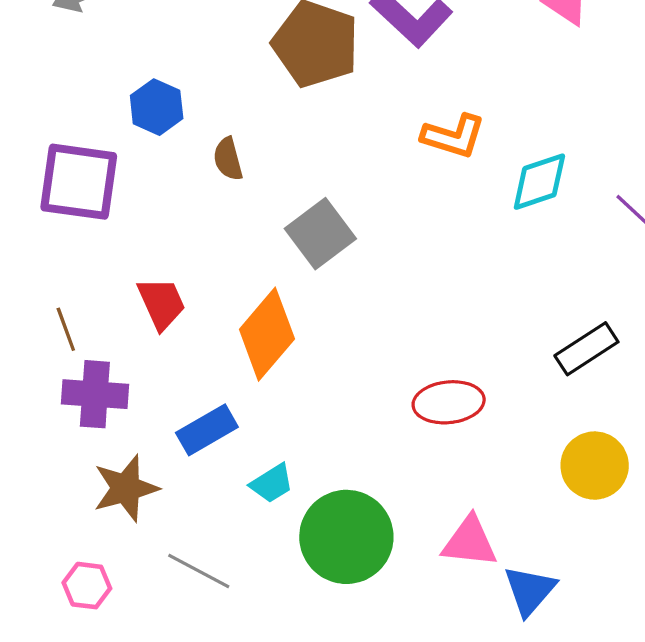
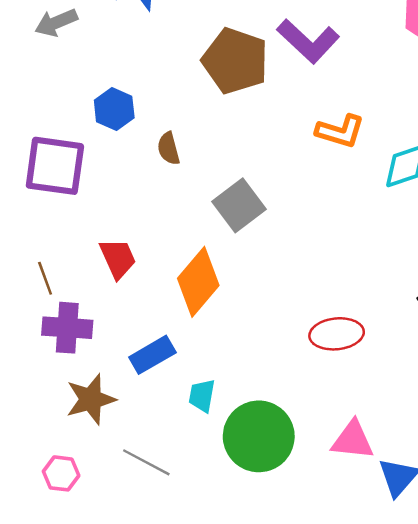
cyan trapezoid: (272, 483) -> (202, 396), turned 132

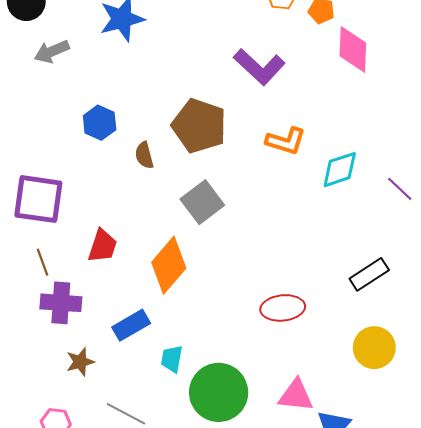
brown pentagon: (235, 61) -> (199, 126), moved
purple square: (55, 166) -> (38, 199), moved
red trapezoid: (118, 258) -> (103, 246), turned 42
brown star: (91, 399) -> (80, 362), size x0.7

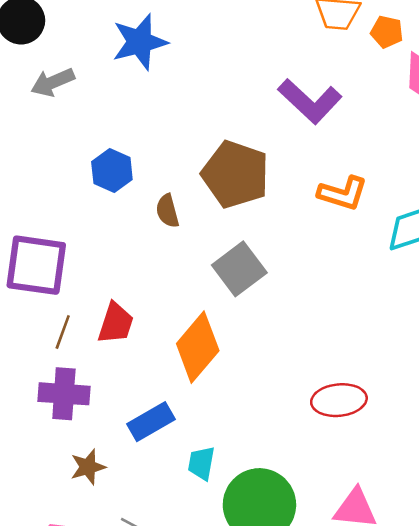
brown line: (43, 262) -> (63, 332), moved, turned 40

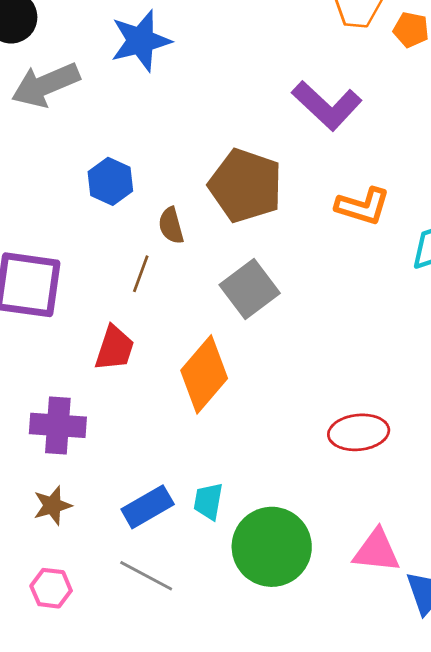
gray arrow: (53, 82) -> (46, 85), size x1.4
brown line: (63, 332) -> (141, 274), moved
blue rectangle: (151, 422) -> (148, 507), moved
brown star: (88, 467) -> (52, 505), moved

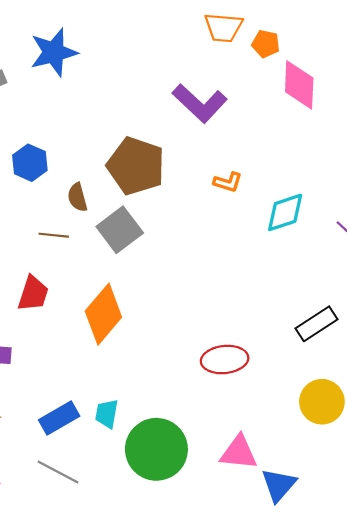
orange L-shape: (363, 206) -> (228, 182), size x0.7
brown line: (141, 274) -> (54, 235), turned 76
gray square: (250, 289) -> (120, 230), moved

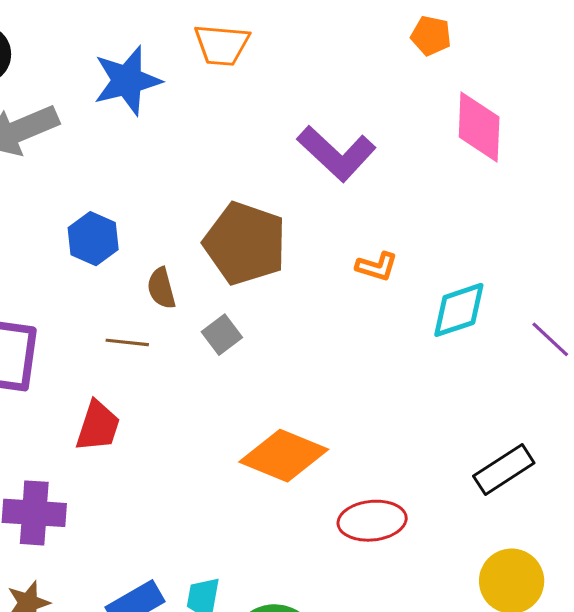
orange trapezoid: (223, 27) -> (222, 45), moved
orange pentagon: (266, 44) -> (431, 36), moved
gray square: (120, 230) -> (222, 335), size x0.6
orange diamond: (103, 314) -> (284, 456), moved, turned 72

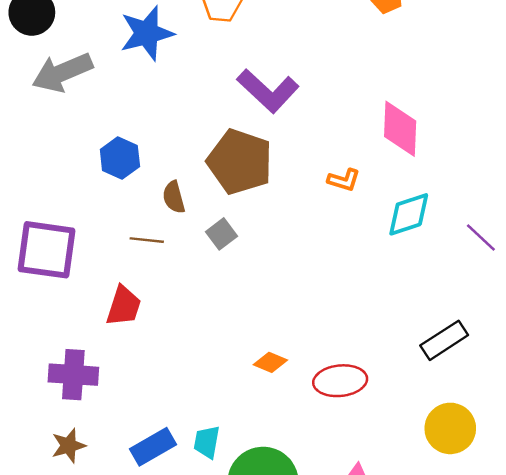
pink diamond: (479, 127) -> (400, 129), moved
purple L-shape: (336, 153) -> (268, 91), moved
orange diamond: (284, 456) -> (270, 362), moved, size x0.5

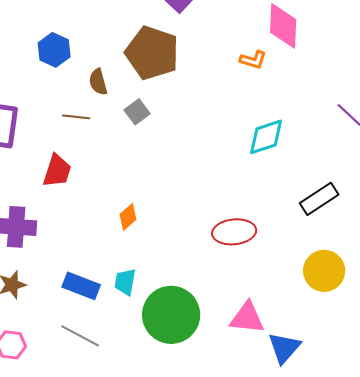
orange L-shape: (344, 180) -> (253, 60), moved
cyan diamond: (409, 214) -> (266, 137), moved
orange diamond: (270, 362) -> (128, 217), moved, turned -64
blue rectangle: (153, 447) -> (81, 286), turned 51

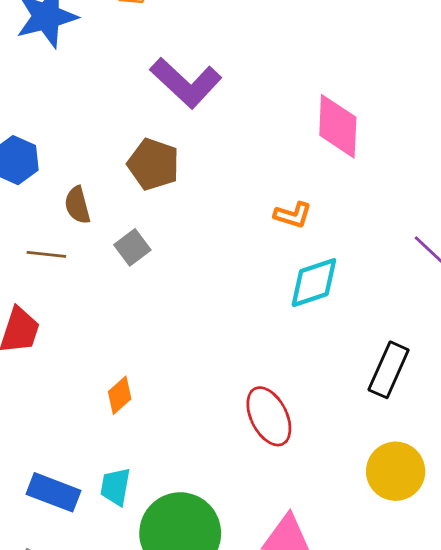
brown pentagon: (152, 53) -> (153, 164), size x0.7
orange L-shape: (253, 60) -> (293, 215), moved
black rectangle: (319, 199) -> (389, 370), turned -33
red ellipse: (234, 232) -> (269, 416), turned 69

